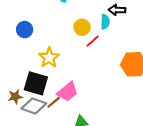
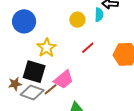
blue circle: (25, 30) -> (24, 21), size x1.5
red line: (93, 41) -> (88, 48), moved

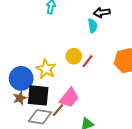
yellow circle: (77, 20) -> (74, 56), moved
blue circle: (24, 21) -> (21, 78), moved
brown star: (15, 84) -> (20, 98), moved

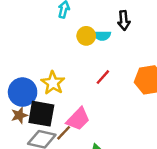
black arrow: (102, 13) -> (124, 20), turned -91
cyan semicircle: (93, 26) -> (102, 36), moved, turned 96
yellow circle: (74, 56) -> (86, 36), moved

